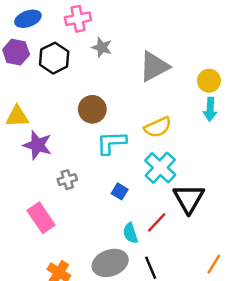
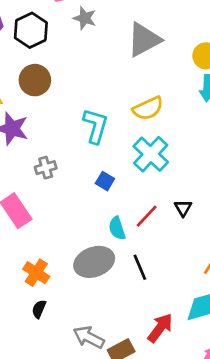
brown circle: (92, 109) -> (35, 80), moved
cyan L-shape: (111, 143) -> (95, 126), turned 108
black triangle: (189, 199) -> (183, 208), moved, size x0.5

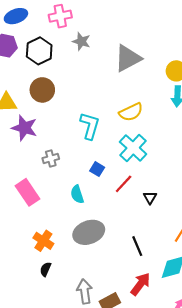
black triangle: (183, 208) -> (150, 198), moved
red line: (147, 216) -> (124, 184), moved
cyan semicircle: (117, 228) -> (77, 194), moved
black line: (140, 267) -> (137, 246), moved
gray arrow: (89, 337) -> (85, 291), turned 55

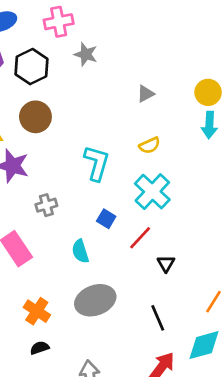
gray triangle: (128, 58) -> (146, 94), moved, size x0.5
yellow semicircle: (131, 112) -> (150, 145), size x0.7
black triangle: (150, 198) -> (166, 264), moved
black semicircle: (45, 269) -> (40, 348), turned 48

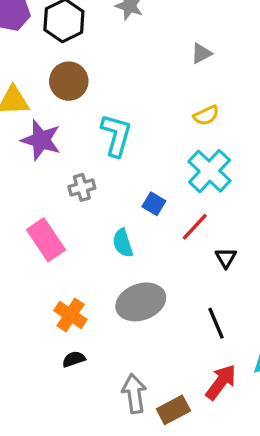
cyan L-shape: (97, 163) -> (116, 135), moved

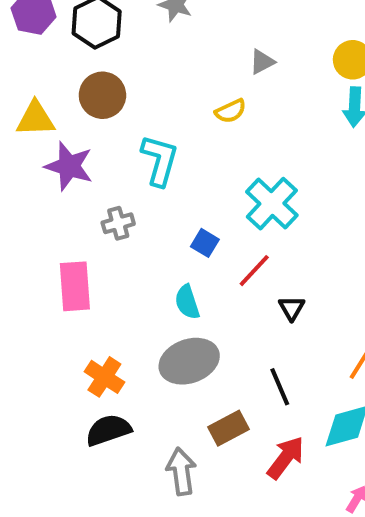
yellow semicircle: (206, 115) -> (231, 111), moved
pink rectangle: (46, 240) -> (75, 286), turned 30
cyan semicircle: (123, 243) -> (187, 302), moved
black semicircle: (74, 359) -> (108, 430), size x1.6
brown rectangle: (173, 410) -> (229, 428), moved

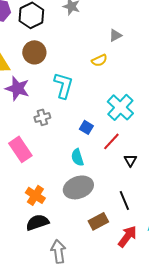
pink rectangle: (75, 286) -> (20, 149), turned -30
gray arrow: (181, 471) -> (58, 251), moved

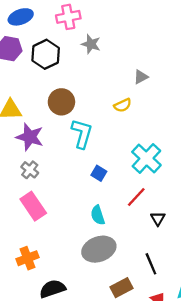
brown circle: (34, 52) -> (61, 102), moved
gray cross: (42, 117) -> (30, 170), moved, turned -35
blue square: (86, 127) -> (99, 173), moved
orange cross: (35, 195) -> (27, 258), moved, turned 36

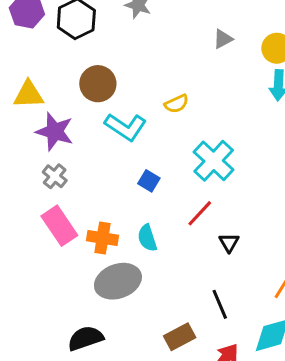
gray triangle: (141, 77) -> (223, 39), moved
yellow semicircle: (123, 105) -> (177, 104), moved
cyan L-shape: (82, 134) -> (126, 127), turned 108
gray ellipse: (99, 249) -> (118, 281), moved
orange cross: (27, 258) -> (103, 238), moved, turned 30

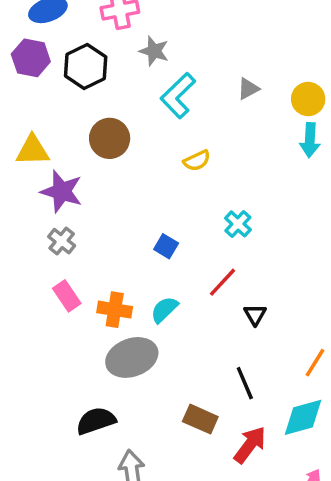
cyan L-shape: (126, 127) -> (178, 96), moved, turned 102
cyan cross: (214, 161) -> (238, 224), size x0.6
pink rectangle: (59, 226) -> (67, 296), size x0.7
cyan semicircle: (147, 238) -> (164, 310), turned 64
brown rectangle: (180, 337) -> (200, 419), turned 52

